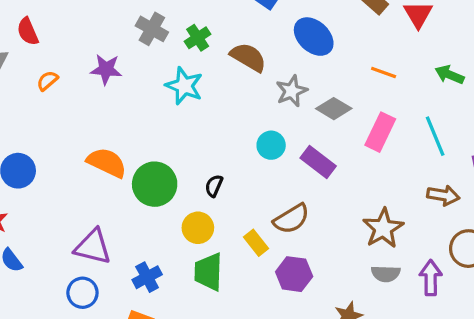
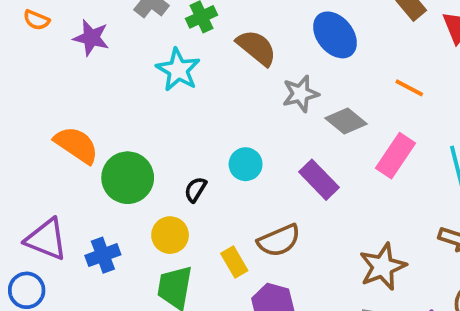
orange semicircle: (47, 81) -> (36, 20), moved, turned -125
cyan circle: (271, 145) -> (246, 164), moved
blue cross: (147, 277) -> (103, 255), moved

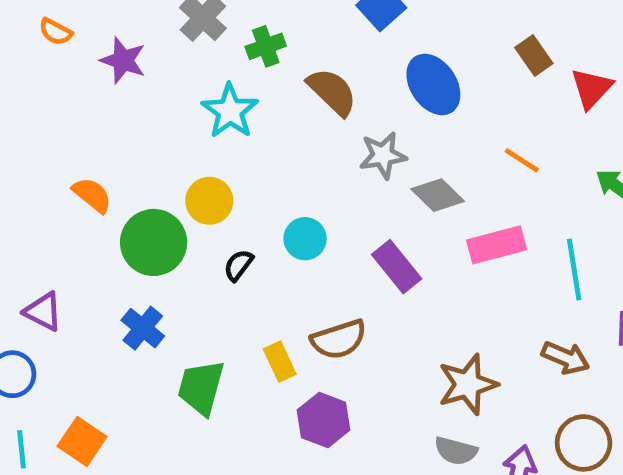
orange semicircle: (76, 145) -> (92, 195), size x0.7
pink rectangle: (395, 156) -> (497, 245), turned 36
yellow circle: (170, 235) -> (209, 201), moved
purple triangle: (46, 239) -> (43, 312), size x0.7
blue cross: (103, 255) -> (143, 328), moved, turned -36

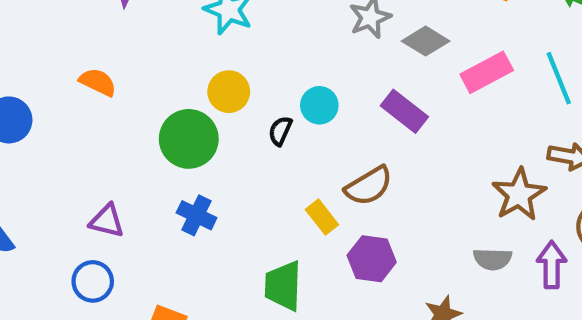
orange semicircle: (92, 195) -> (98, 82), moved
black semicircle: (238, 265) -> (280, 131), moved
brown star: (468, 384) -> (519, 194), moved
green trapezoid: (201, 387) -> (283, 286), moved

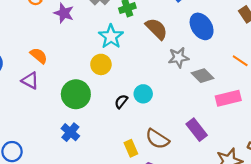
yellow circle: (229, 92) -> (101, 64), moved
purple rectangle: (404, 111) -> (197, 130), moved
brown semicircle: (369, 186) -> (157, 139), turned 50
purple triangle: (107, 221) -> (30, 81), moved

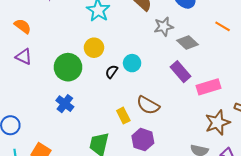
orange semicircle: (39, 56) -> (23, 26), moved
yellow circle: (101, 64) -> (94, 48), moved
pink rectangle: (228, 98) -> (208, 87), moved
purple rectangle: (197, 130) -> (180, 72), moved

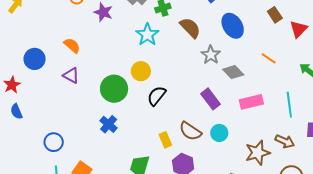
gray star: (164, 27) -> (211, 55), turned -30
cyan circle: (132, 63) -> (219, 133), moved
black semicircle: (111, 72) -> (157, 96), size x1.5
purple rectangle: (180, 72) -> (210, 99), moved
pink rectangle: (208, 87) -> (251, 102), moved

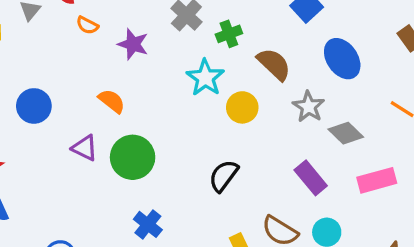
orange semicircle: (72, 45) -> (112, 101), moved
blue circle: (35, 59) -> (34, 106), moved
yellow circle: (141, 71) -> (242, 107), moved
green circle: (114, 89) -> (133, 157), moved

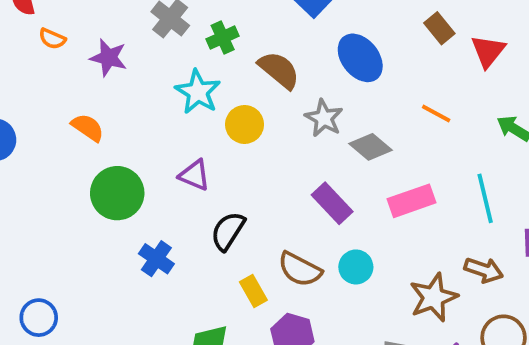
purple triangle: (85, 148) -> (195, 175), moved
black semicircle: (224, 176) -> (228, 231), moved
blue cross: (148, 224) -> (156, 259), moved

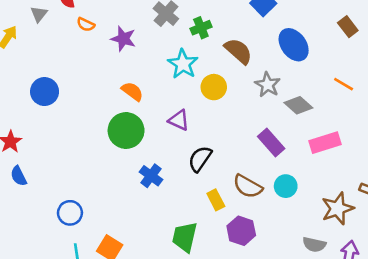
orange semicircle: (88, 128) -> (132, 91), moved

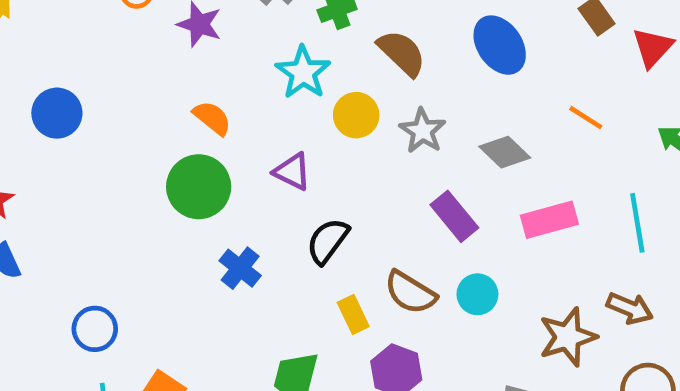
gray star: (268, 85) -> (422, 131), moved

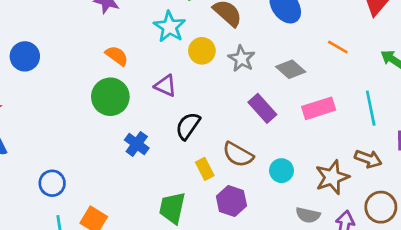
cyan circle: (477, 294) -> (282, 171), moved

